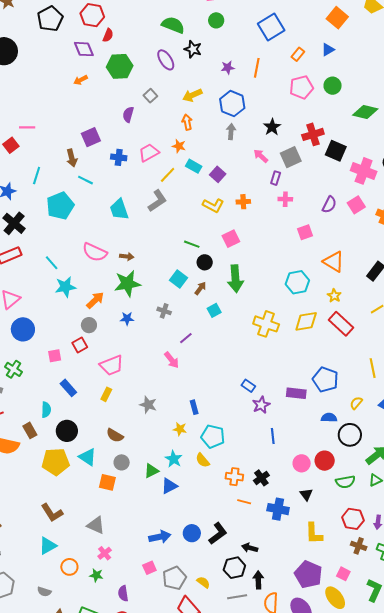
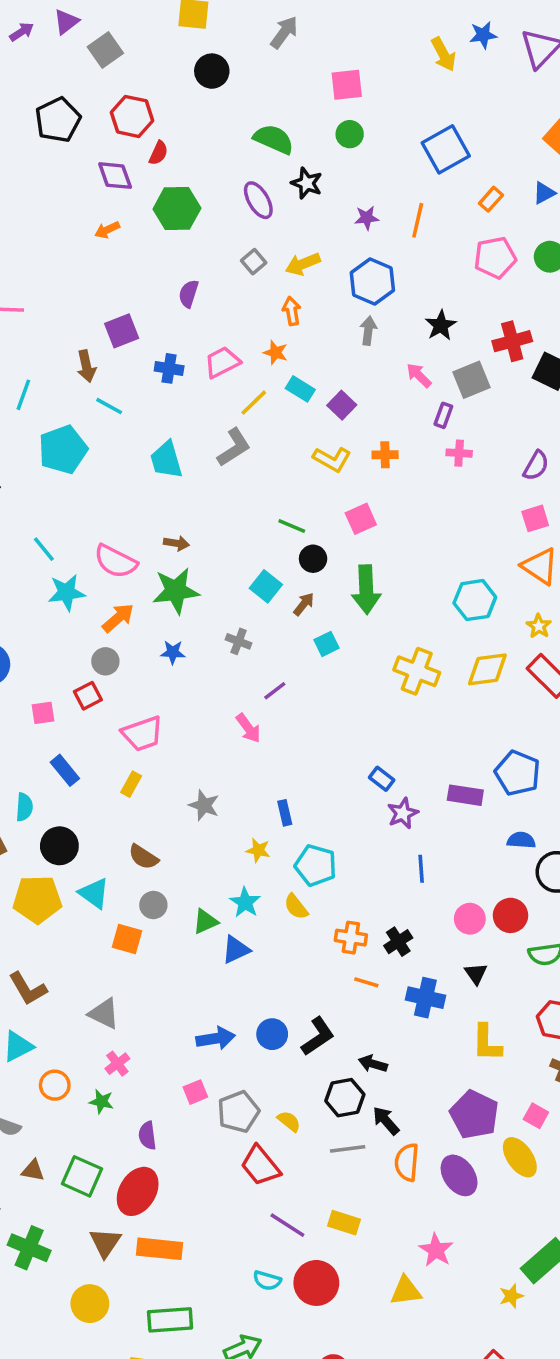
gray square: (150, 96) -> (254, 262), moved
pink square: (305, 232) -> (535, 518), moved
pink semicircle: (95, 252) -> (116, 561), moved
black arrow: (258, 580) -> (386, 1121), turned -42

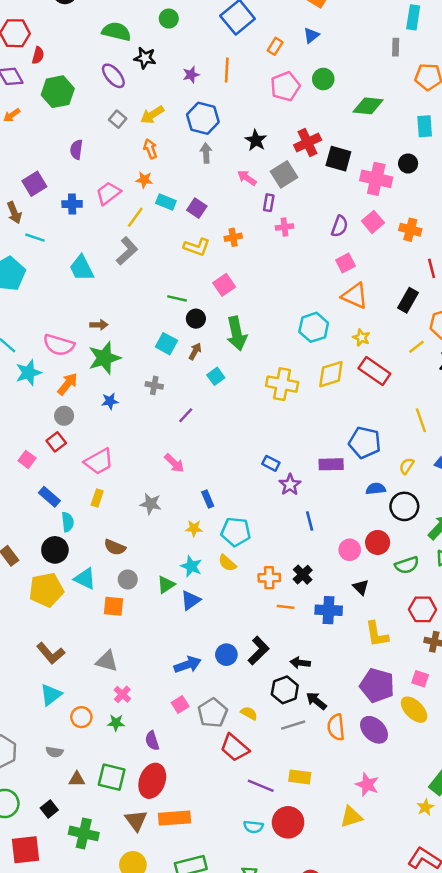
pink square: (43, 713) -> (27, 459), turned -35
pink arrow: (248, 728) -> (174, 463), moved
cyan semicircle: (24, 807) -> (68, 522), moved

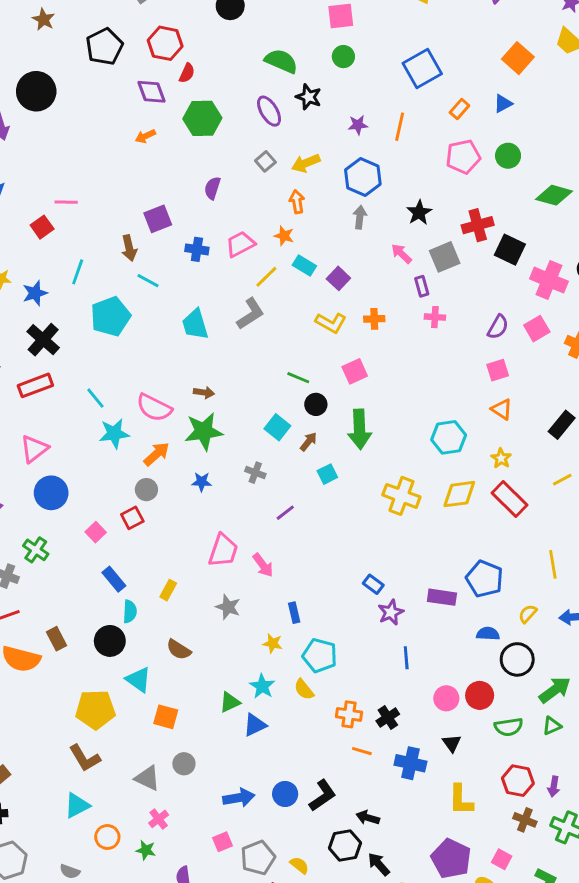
purple rectangle: (269, 203) -> (422, 286), turned -35
orange triangle: (355, 296) -> (502, 409), size x0.7
pink trapezoid: (99, 462) -> (223, 551), moved, turned -52
gray circle: (128, 579) -> (184, 764), moved
yellow pentagon: (46, 590) -> (95, 710), moved

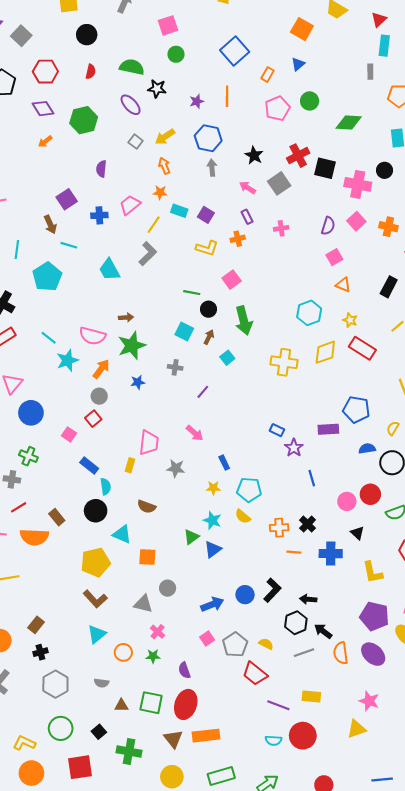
red semicircle: (187, 73) -> (91, 72), moved
purple rectangle: (422, 286) -> (247, 217), moved
pink trapezoid: (223, 551) -> (149, 443), moved

